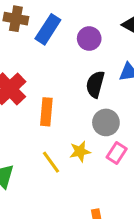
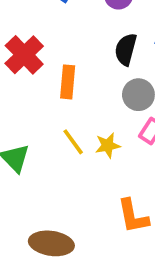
yellow star: (80, 151) -> (108, 145), moved

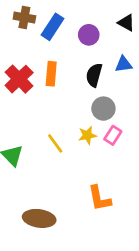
orange rectangle: (68, 82) -> (51, 74), moved
yellow star: (108, 145) -> (87, 135), moved

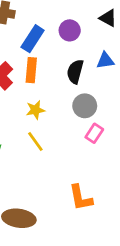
blue rectangle: (53, 27) -> (33, 39), moved
yellow star: (87, 135) -> (35, 110), moved

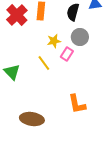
yellow star: (35, 110) -> (54, 41), moved
pink rectangle: (94, 133) -> (67, 54), moved

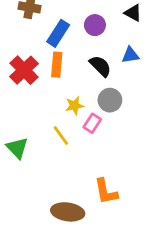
black semicircle: (73, 12) -> (100, 66), turned 120
brown ellipse: (32, 119) -> (68, 212), moved

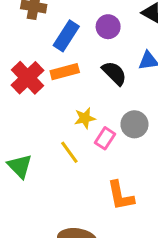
orange rectangle: (57, 65) -> (65, 72), turned 70
gray circle: (110, 100) -> (134, 124), moved
orange L-shape: (106, 191) -> (121, 196), moved

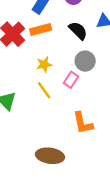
yellow star: (85, 118) -> (44, 65), moved
gray circle: (134, 124) -> (85, 61), moved

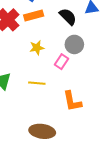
yellow line: (44, 90) -> (37, 83), moved, turned -49

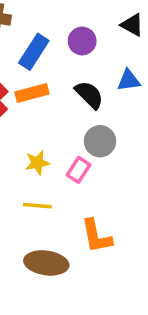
yellow star: (37, 48) -> (37, 163), moved
brown ellipse: (42, 131) -> (46, 263), moved

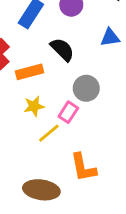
orange rectangle: (32, 93) -> (29, 72), moved
black semicircle: (89, 95) -> (62, 49), moved
yellow line: (37, 206) -> (49, 133), moved, turned -45

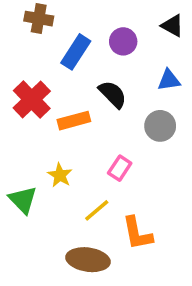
gray circle: (86, 88) -> (160, 126), moved
yellow star: (34, 106) -> (60, 175), moved, turned -30
yellow line: (49, 133) -> (97, 210), moved

